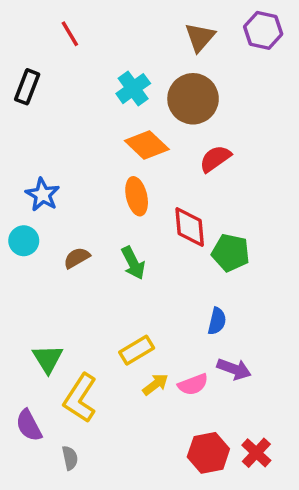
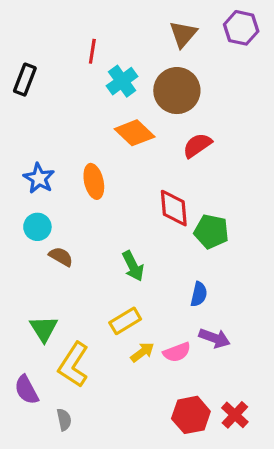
red line: (70, 34) -> (92, 51), moved, turned 40
orange ellipse: (137, 196) -> (94, 181), moved
cyan circle: (24, 241) -> (37, 227), moved
brown semicircle: (77, 258) -> (61, 257), moved, turned 60
green arrow: (133, 263) -> (133, 266), moved

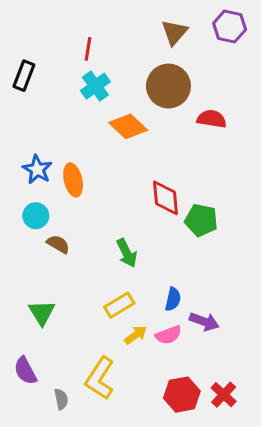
cyan cross: (122, 81) -> (95, 86), moved
red semicircle: (197, 145) -> (212, 119), moved, turned 44
orange ellipse: (94, 181) -> (73, 180), moved
blue semicircle: (199, 294) -> (173, 299), moved
yellow L-shape: (73, 365) -> (100, 378), moved

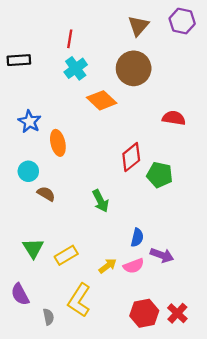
black rectangle: (24, 76) -> (19, 60), turned 65
red semicircle: (212, 119) -> (174, 118), moved
blue star: (37, 170) -> (30, 122), moved
red diamond: (165, 198) -> (131, 157), turned 56
yellow rectangle: (119, 305) -> (66, 255), moved

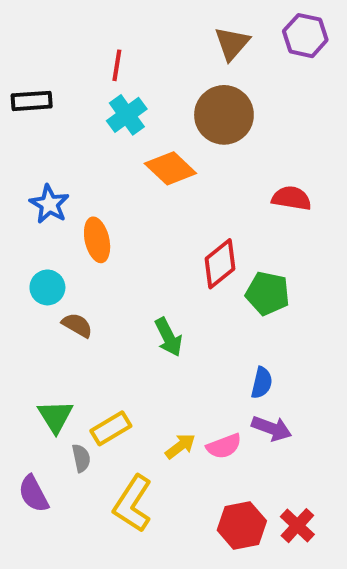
blue semicircle: (137, 238) -> (262, 383), moved
gray semicircle: (48, 317) -> (81, 458), moved

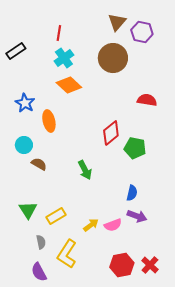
purple hexagon: (305, 36) -> (142, 32), moved
black rectangle: (32, 101) -> (16, 51), turned -30
orange diamond: (170, 168) -> (69, 85), moved
gray semicircle: (81, 458) -> (41, 242), moved
purple semicircle: (34, 494) -> (39, 272), moved

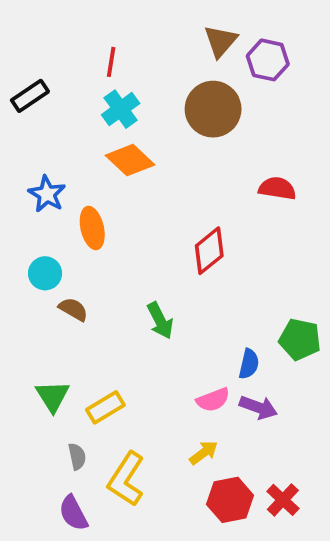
green pentagon: (135, 148) -> (300, 339), moved
yellow arrow: (91, 225) -> (204, 453), moved
pink semicircle: (113, 225) -> (213, 400), moved

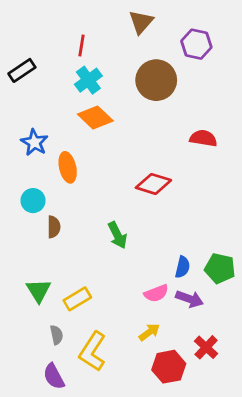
brown triangle: (221, 41) -> (141, 22), moved
red diamond: (209, 251) -> (153, 184), turned 56
brown semicircle: (73, 309) -> (54, 227), turned 60
green pentagon: (300, 339) -> (220, 268), moved
red cross: (283, 500) -> (206, 347), moved

